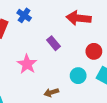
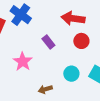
blue cross: (24, 15) -> (21, 15), size x1.5
red circle: (94, 51) -> (81, 41), moved

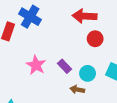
purple rectangle: (48, 42) -> (64, 66), moved
brown arrow: (45, 89) -> (77, 90), moved, turned 32

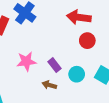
pink star: (36, 65) -> (26, 61), turned 30
brown arrow: (77, 90) -> (49, 85), moved

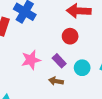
red circle: (87, 41) -> (70, 36), moved

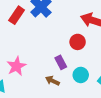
pink star: (31, 60) -> (16, 66), moved, turned -30

